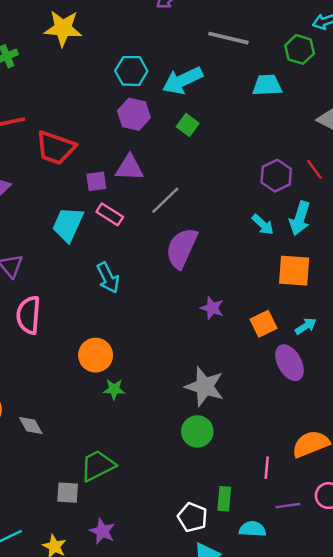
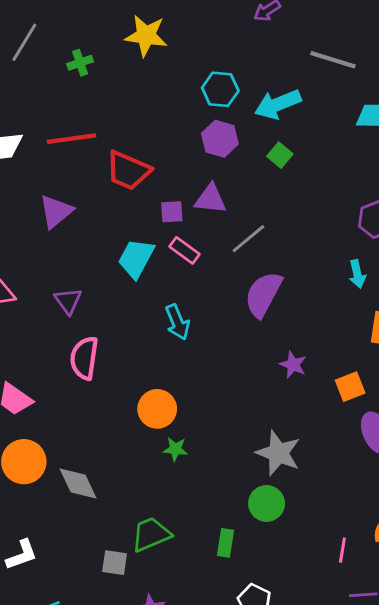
cyan arrow: (263, 224) -> (357, 274), turned 30
gray diamond: (31, 425) -> (78, 484), size x1.4
green rectangle: (224, 499) -> (225, 543), moved

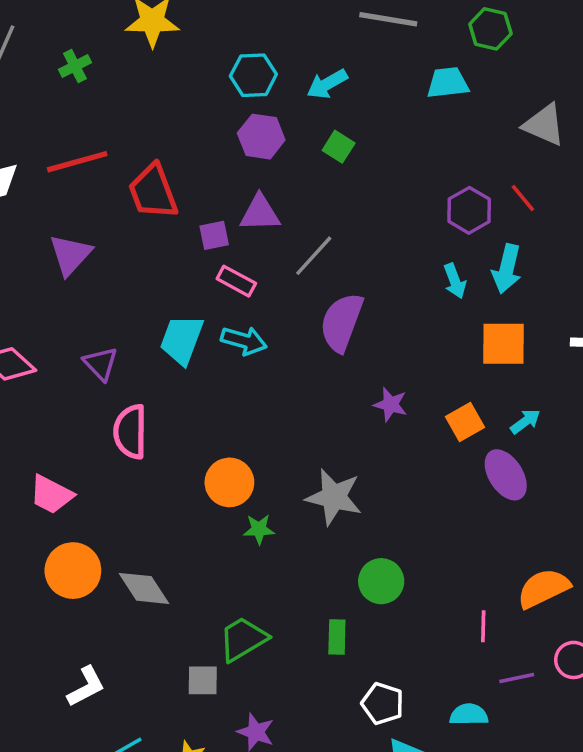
cyan arrow: (278, 104) -> (327, 84), size x0.7
red trapezoid: (128, 170) -> (153, 192), turned 54
cyan trapezoid: (136, 258) -> (182, 340), moved
cyan arrow: (177, 322) -> (244, 341), moved, turned -44
gray star: (278, 453) -> (334, 497), moved

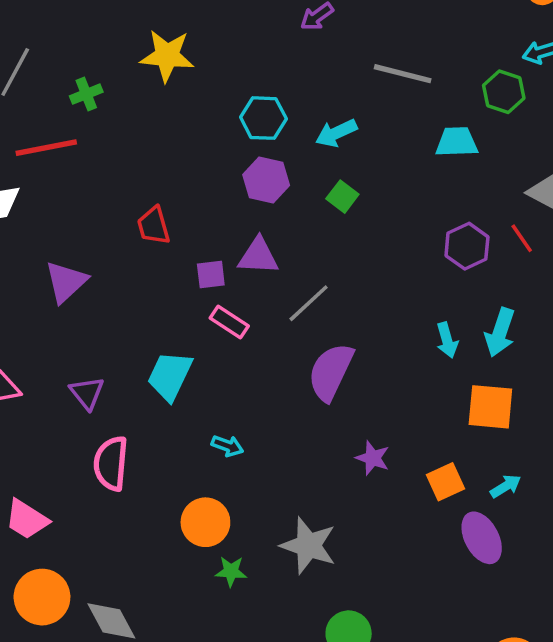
red line: (77, 162) -> (46, 148), moved
red trapezoid: (153, 192) -> (154, 226), size x0.7
red line: (523, 198) -> (522, 238), moved
purple hexagon: (469, 210) -> (467, 246), moved
cyan arrow: (244, 341) -> (227, 446), moved, size x0.7

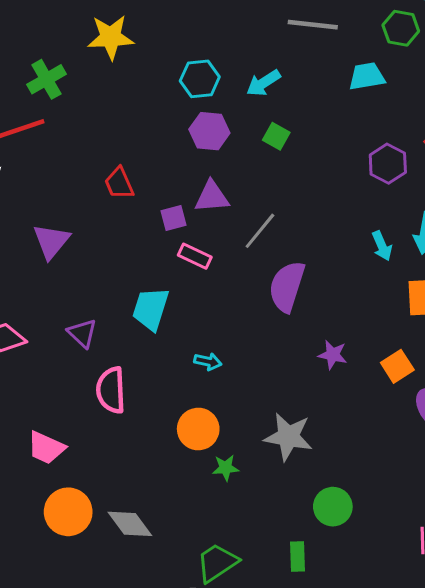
green cross: (86, 94) -> (46, 79), size x1.4

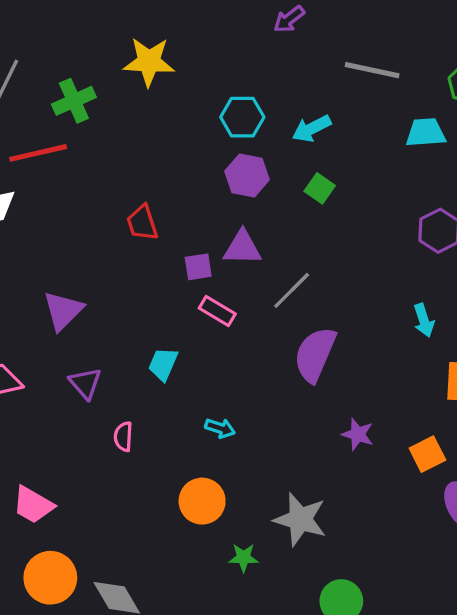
purple triangle: (51, 241) -> (63, 311), moved
cyan trapezoid: (151, 309) -> (163, 364), size x0.7
pink semicircle: (111, 390) -> (123, 437), moved, size x0.6
green star: (226, 468) -> (244, 558), moved

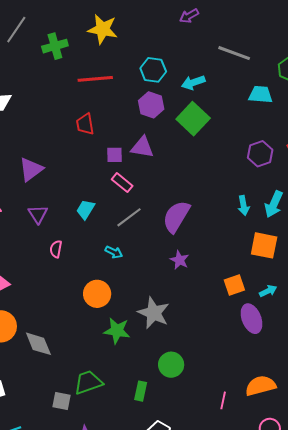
red line: (38, 153) -> (95, 79), moved
green square: (320, 188) -> (193, 119), size x1.8
gray line: (292, 290) -> (129, 217), moved
purple star: (358, 434) -> (179, 260), moved
green star: (244, 558) -> (117, 331), size x1.5

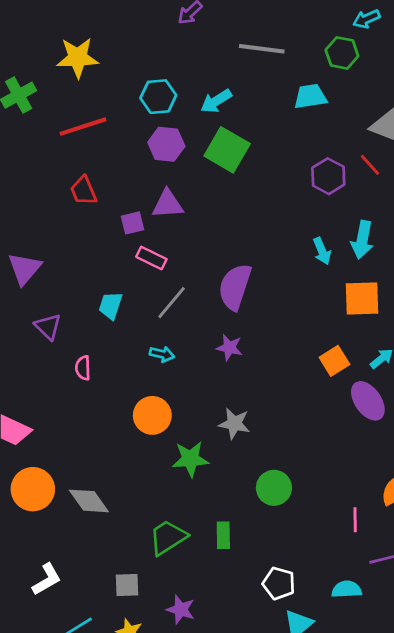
purple star: (179, 260) -> (229, 348), moved
gray star: (154, 313) -> (234, 424), size x0.7
green rectangle: (141, 391) -> (223, 535), moved
gray square: (61, 401) -> (127, 585), moved

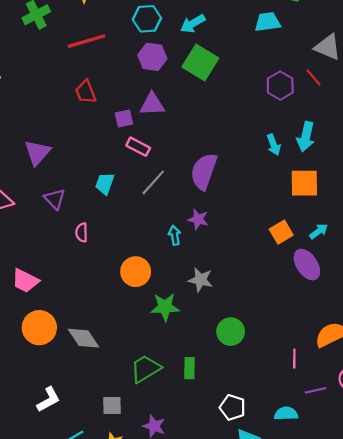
cyan arrow: (162, 354) -> (175, 235), moved, turned -114

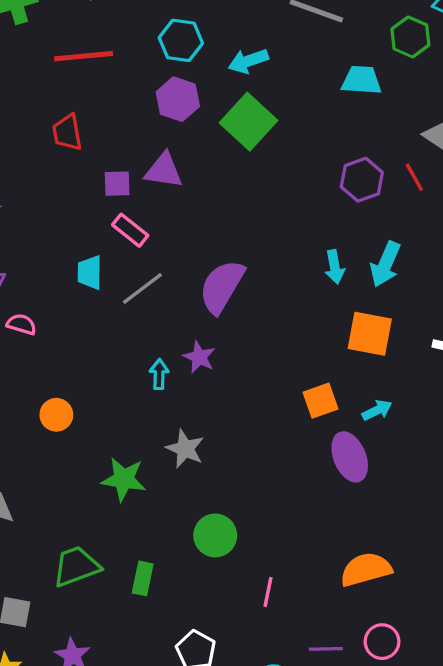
cyan trapezoid: (105, 184) -> (90, 272), moved, turned -30
pink semicircle: (82, 232) -> (21, 324), moved, turned 96
orange circle: (136, 272) -> (56, 415), moved, size x0.7
pink line: (294, 359) -> (268, 592), moved

